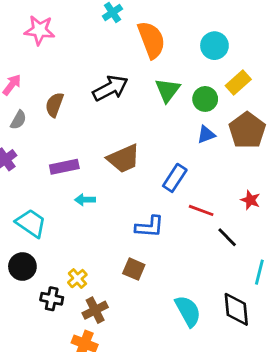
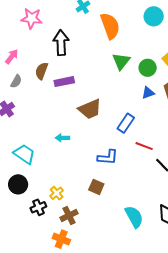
cyan circle: (214, 46) -> (154, 16), moved
black arrow: (110, 88) -> (61, 43), moved, turned -65
purple rectangle: (64, 167) -> (64, 82), moved
black cross: (52, 299) -> (38, 207), turned -35

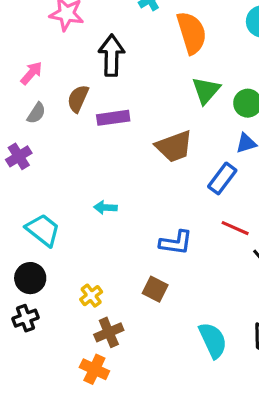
brown trapezoid: (90, 109) -> (174, 147), moved
blue rectangle: (126, 123) -> (222, 178), moved
black cross: (38, 207) -> (25, 318), moved

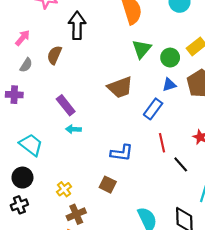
purple rectangle: (113, 118) -> (66, 105), moved, turned 60
purple cross: (19, 156) -> (14, 95), turned 35
red line: (235, 228) -> (162, 143), turned 54

